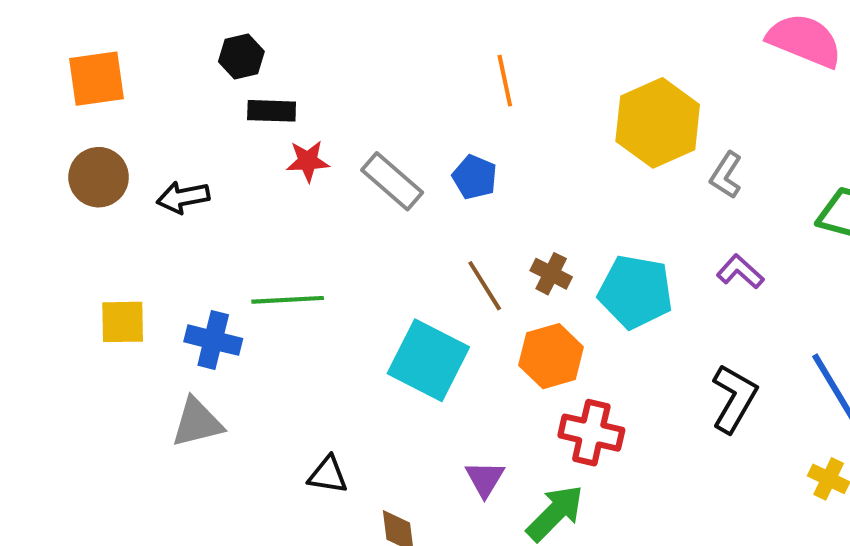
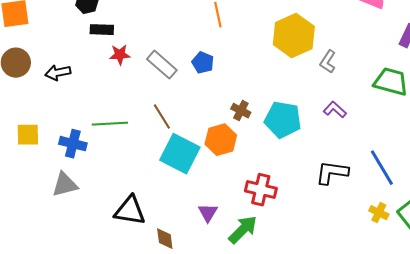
brown line: (485, 286) -> (162, 117), moved
orange hexagon: (551, 356) -> (221, 140), moved
black L-shape: (734, 398) -> (332, 173), turned -112
black triangle: (328, 475) -> (130, 211), size x1.6

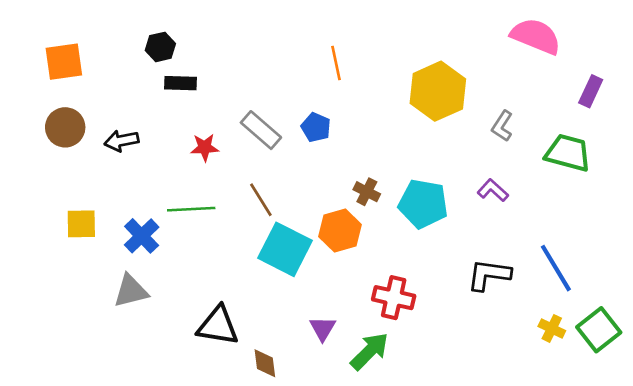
red star: (120, 55) -> (205, 147), moved
gray L-shape: (328, 62) -> (502, 126), moved
blue cross: (73, 144) -> (142, 236), turned 32

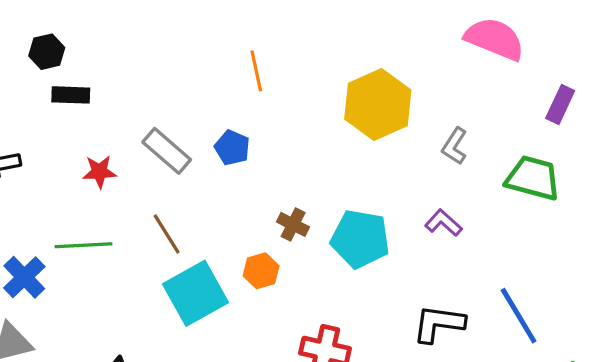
orange hexagon: (340, 231) -> (261, 271), size x0.7
cyan square: (285, 249) -> (195, 293), turned 34

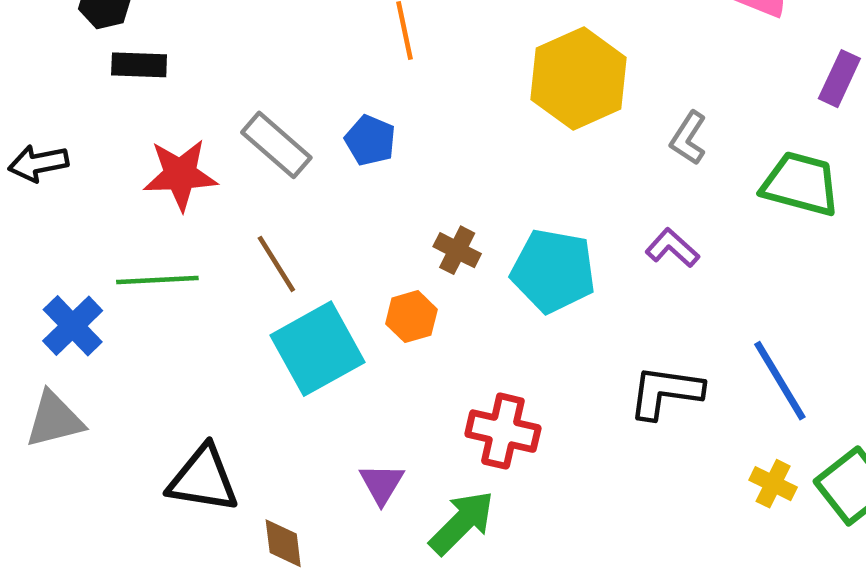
red star: (99, 172) -> (180, 175), size x1.5

